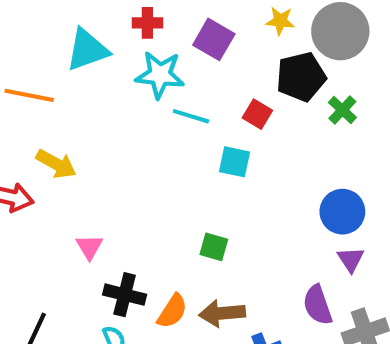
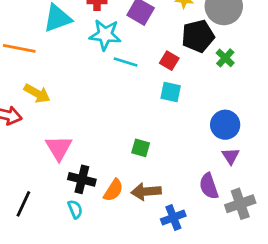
cyan square: (235, 162) -> (171, 92), moved
pink triangle: (89, 247) -> (59, 148), size x1.5

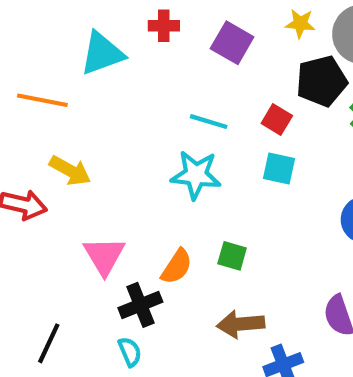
cyan star: (105, 35) -> (196, 175), moved
black cross: (82, 179) -> (140, 305), turned -36
orange semicircle: (113, 190) -> (177, 267), moved

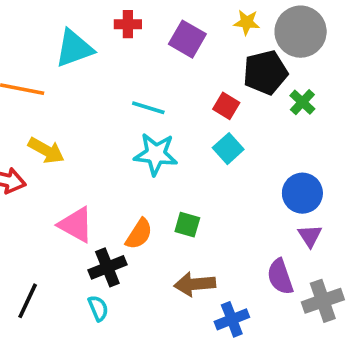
cyan line: (209, 122) -> (148, 108), moved
cyan square: (279, 168) -> (228, 149), turned 36
pink triangle: (104, 256) -> (76, 225), turned -30

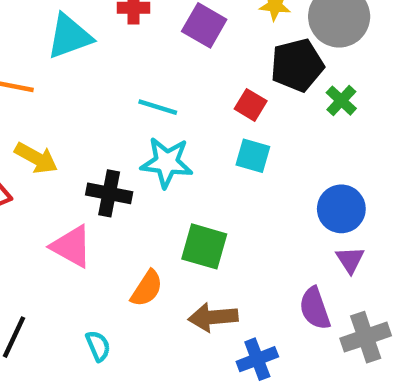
cyan square: (228, 149) -> (253, 156), turned -32
green square: (187, 225) -> (204, 246), size x1.5
orange semicircle: (139, 234) -> (147, 288), moved
black cross: (107, 267) -> (109, 193), moved, turned 33

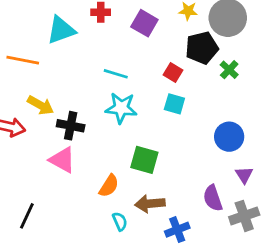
black cross: (109, 193) -> (71, 126), moved
purple triangle: (350, 260) -> (244, 175), moved
cyan semicircle: (98, 346) -> (120, 221), moved

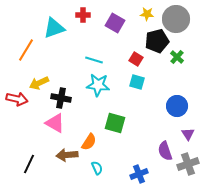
orange line: (23, 60) -> (26, 50), turned -70
yellow arrow: (41, 105) -> (39, 83), turned 126
brown arrow: (150, 204) -> (67, 155), moved

